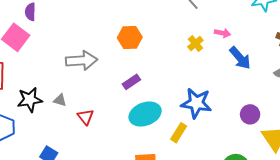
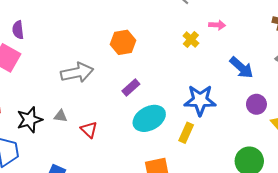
blue arrow: (240, 58) -> (241, 68), moved

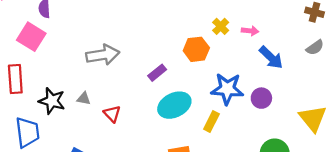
pink arrow: (217, 25) -> (250, 31), moved
orange hexagon: (123, 42) -> (196, 49), moved
purple circle: (256, 104) -> (261, 98), moved
black star: (30, 120) -> (52, 101), turned 30

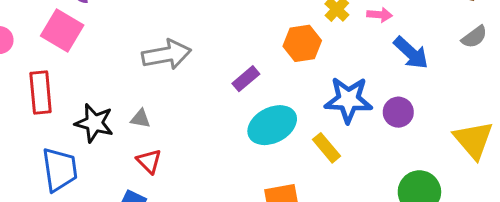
red triangle: (112, 114) -> (149, 161), moved
yellow rectangle: (211, 122) -> (326, 148), turned -66

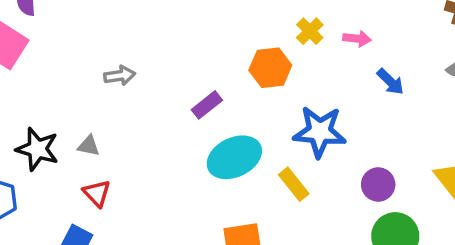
blue arrow: (411, 53) -> (390, 82), size x0.7
gray arrow: (167, 55) -> (120, 76), size x0.6
purple circle: (398, 112) -> (378, 184), moved

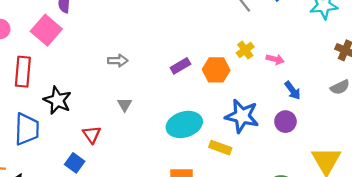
purple rectangle: (207, 105) -> (180, 66), moved
gray triangle: (89, 146) -> (125, 105), moved, turned 40
yellow rectangle: (294, 184) -> (220, 148), turned -40
purple circle: (378, 184) -> (285, 122), moved

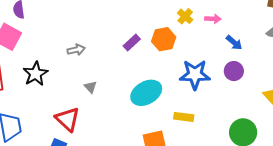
black star: (57, 100) -> (36, 74), moved, turned 30
red triangle: (92, 135) -> (67, 119), size x1.5
yellow rectangle: (220, 148) -> (184, 117), moved

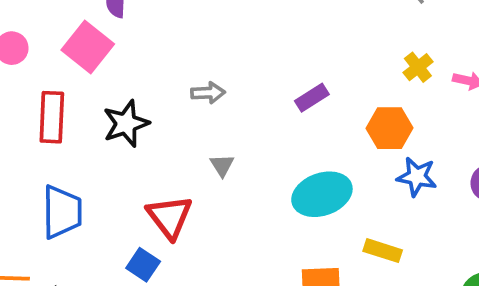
orange hexagon: (164, 39) -> (389, 128), moved
blue star: (195, 75) -> (417, 177), size x0.7

